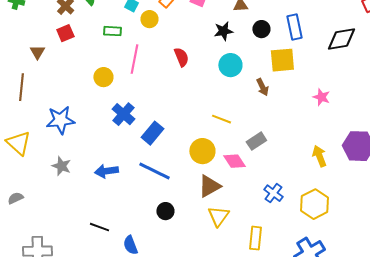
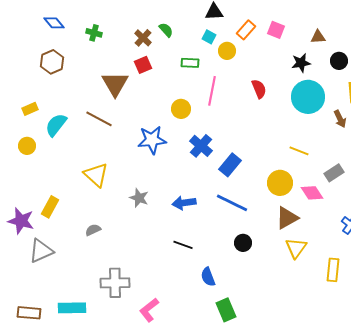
brown triangle: (37, 52) -> (115, 84), size x1.8
cyan circle: (230, 65) -> (308, 97), size x1.4
brown line: (21, 87) -> (99, 119), turned -68
blue star: (60, 120) -> (152, 140), moved
black line: (99, 227) -> (183, 245), moved

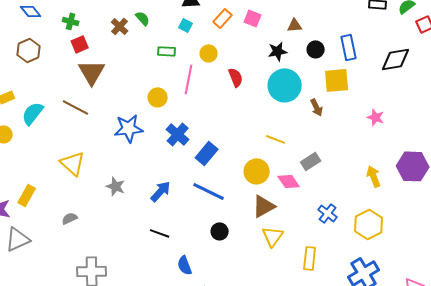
yellow circle: (227, 51) -> (209, 53), moved
red square: (143, 65) -> (80, 44), moved
blue arrow: (184, 203) -> (161, 191), turned 140

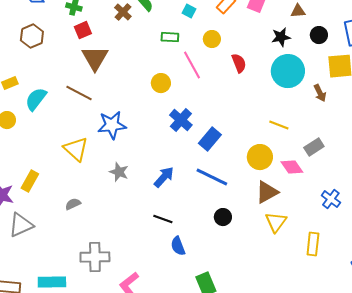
pink line: (189, 79) -> (192, 65), turned -40
blue star: (129, 128) -> (112, 125), moved
blue semicircle: (185, 265) -> (178, 246), moved

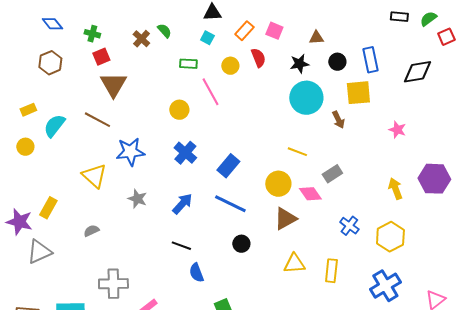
red semicircle: (239, 63) -> (258, 58), moved
blue cross: (181, 120) -> (185, 153), moved
yellow triangle: (276, 222) -> (294, 264), moved, turned 50

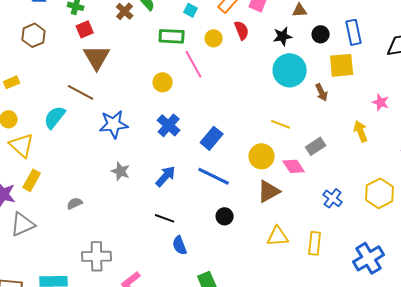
green rectangle: (188, 64) -> (172, 36), size x1.4
cyan semicircle: (54, 126) -> (55, 117), moved
yellow triangle: (94, 176) -> (22, 145), moved
yellow arrow: (395, 189) -> (361, 131), moved
yellow hexagon: (390, 237) -> (380, 193), moved

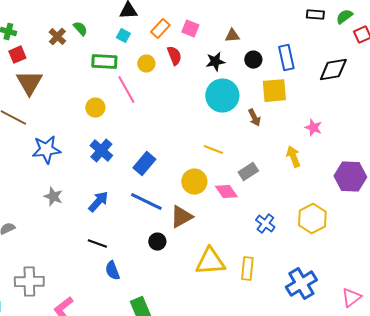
brown triangle: (269, 191) -> (181, 217), moved
yellow triangle: (278, 236) -> (210, 262), size x1.4

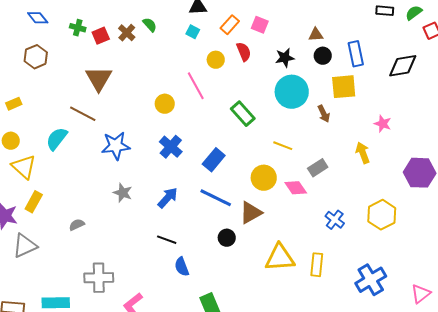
brown triangle: (232, 36) -> (316, 35), moved
red square: (17, 55) -> (101, 36), moved
green rectangle: (104, 62) -> (243, 114), moved, turned 45

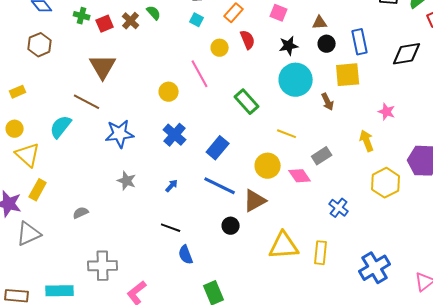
pink square: (260, 25) -> (279, 13), moved
blue arrow: (168, 198) -> (172, 186), size x0.6
yellow hexagon: (382, 215) -> (386, 183), moved

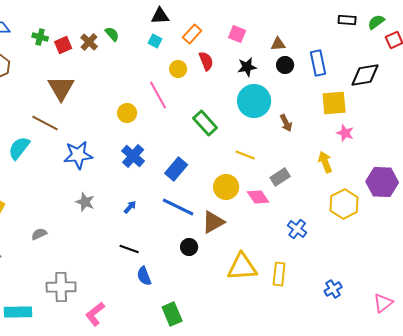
yellow square: (348, 75) -> (334, 103), moved
blue cross: (375, 268) -> (333, 289), size x0.6

